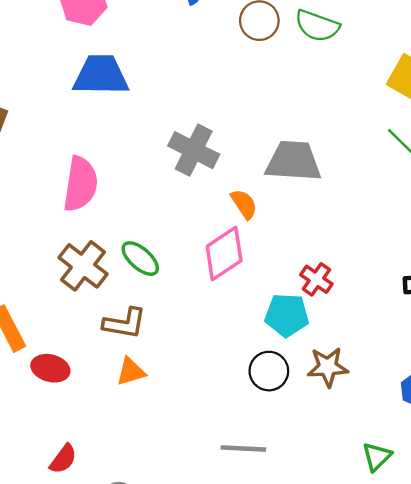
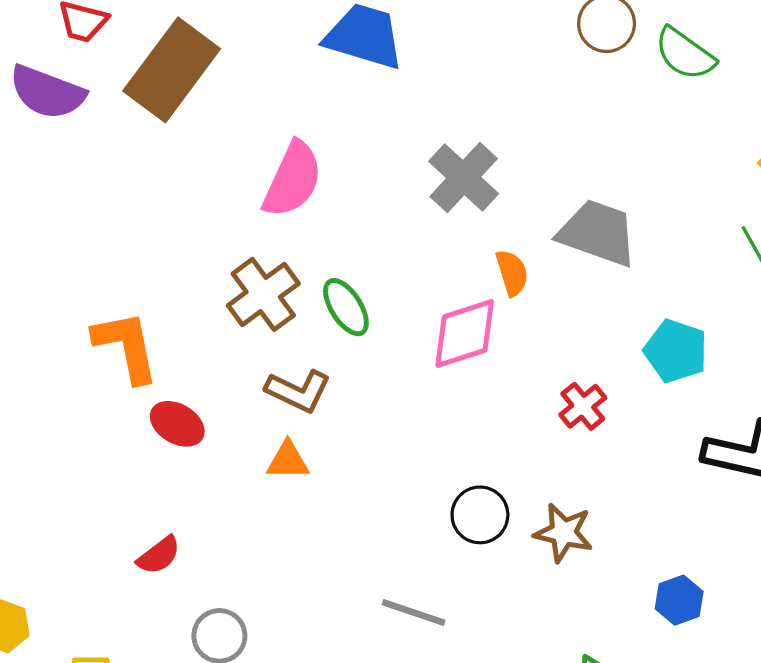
cyan pentagon: (287, 315) -> (676, 351), moved

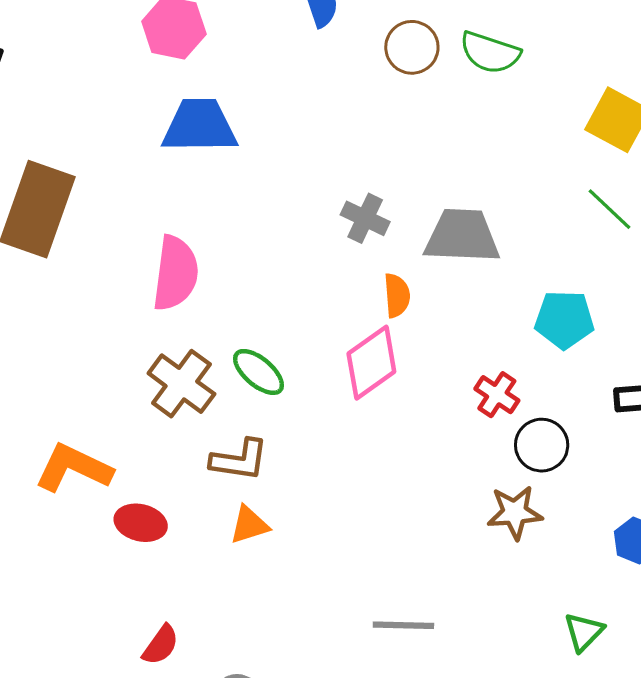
gray cross: (464, 178) -> (365, 218), moved, size x0.7
orange semicircle: (512, 273) -> (397, 295), turned 30
orange L-shape: (126, 346) -> (74, 468), turned -36
black circle: (480, 515) -> (542, 445), moved

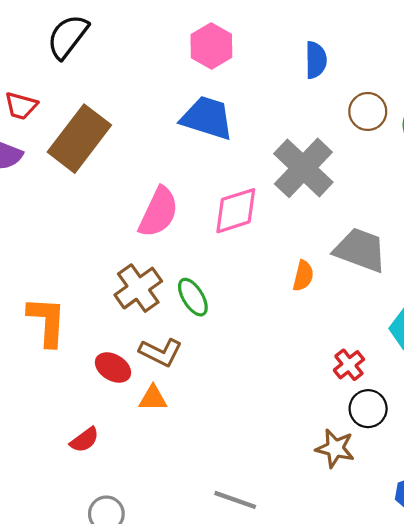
gray cross: (365, 218) -> (303, 168), moved, size x1.8
pink diamond: (371, 363) -> (236, 211), moved
orange L-shape: (74, 468) -> (47, 321), turned 50
red ellipse: (141, 523) -> (113, 368), moved
red semicircle: (161, 645) -> (85, 440), moved

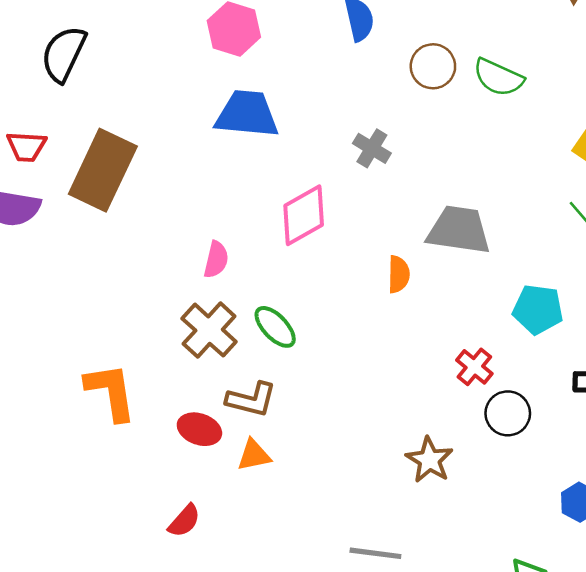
gray cross: (303, 168) -> (372, 148), size x0.5
pink semicircle: (159, 212) -> (216, 260), moved, size x0.6
brown star: (335, 448) -> (429, 460), moved, turned 30

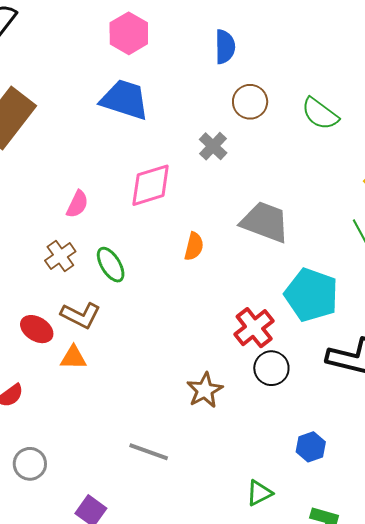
brown circle: (433, 66) -> (250, 102), moved
orange semicircle: (399, 274) -> (194, 246), moved
cyan pentagon: (538, 309) -> (311, 295), size x1.4
brown cross: (209, 330) -> (60, 256), size x0.7
red cross: (474, 367) -> (254, 328), size x1.4

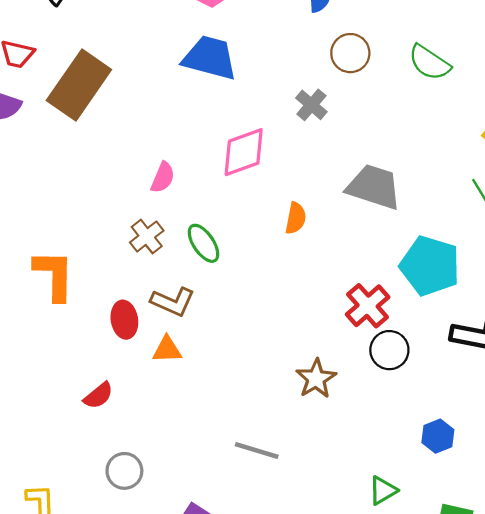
red ellipse: (37, 329) -> (124, 320), turned 52

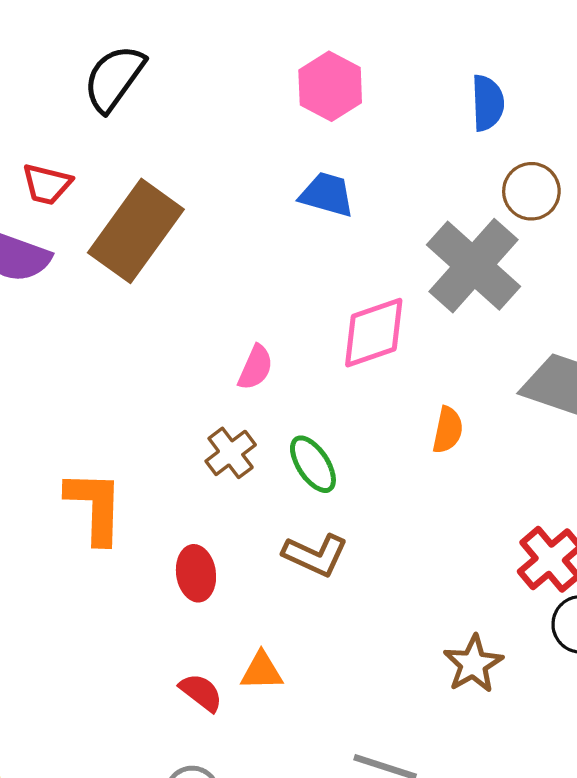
blue trapezoid: (210, 58) -> (327, 195), size x0.7
gray cross: (311, 105) -> (473, 266), size x2.0
brown L-shape: (173, 302) -> (315, 555), moved
orange triangle: (167, 350) -> (262, 671), moved
red semicircle: (98, 396) -> (201, 692), moved, turned -104

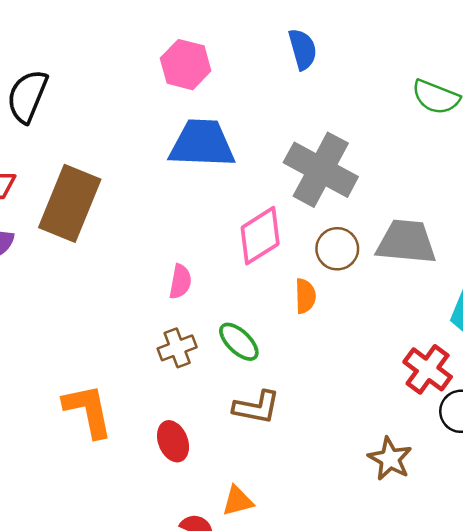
brown circle: (531, 191) -> (337, 249), moved
blue trapezoid: (327, 195) -> (202, 144), size x1.6
orange semicircle: (448, 430) -> (305, 296), moved
brown cross: (231, 453) -> (177, 348), turned 30

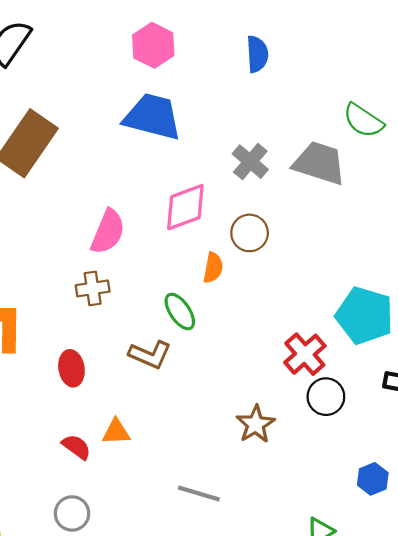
gray cross: (321, 170) -> (250, 162), size x0.6
gray trapezoid: (406, 242) -> (319, 163), moved
pink semicircle: (180, 282) -> (108, 232), size x1.5
green ellipse: (239, 342) -> (180, 312), moved

